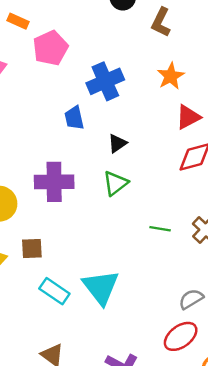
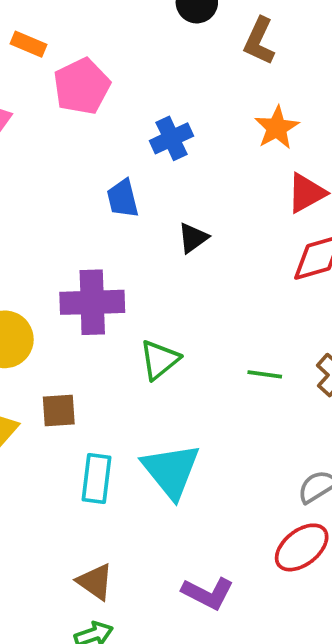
blue cross: (105, 81) -> (171, 138), size x0.7
green triangle: (115, 183) -> (160, 360), moved
cyan rectangle: (54, 291) -> (97, 478), turned 64

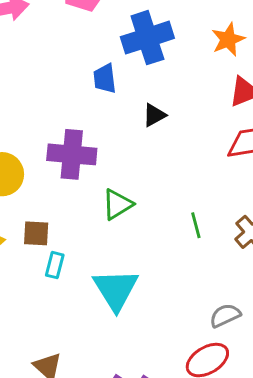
blue cross: (171, 138) -> (147, 38), size x1.6
green line: (265, 374) -> (196, 225), turned 60
cyan rectangle: (97, 478) -> (55, 265), moved, size x0.7

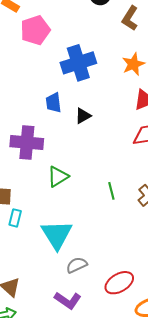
blue trapezoid: (105, 79) -> (54, 103), moved
gray semicircle: (225, 315) -> (77, 265), moved

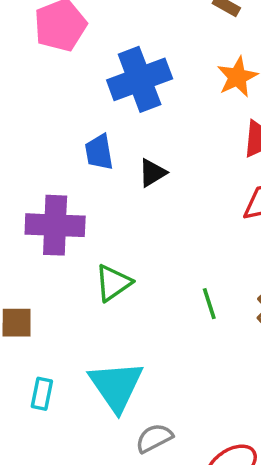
cyan rectangle: (15, 218) -> (42, 394), moved

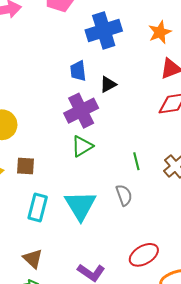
purple cross: (55, 225) -> (81, 111), moved, turned -32
cyan rectangle: (42, 394) -> (38, 207), size x1.5
gray semicircle: (154, 438) -> (124, 195), moved, turned 95

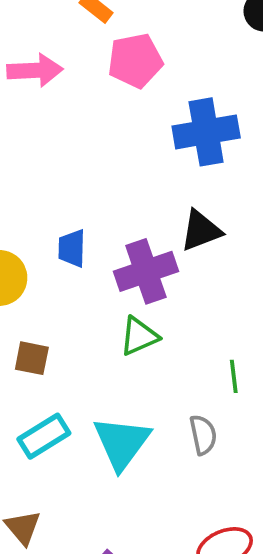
blue trapezoid: (78, 71) -> (72, 248), moved
black triangle: (108, 84) -> (201, 231), size x1.4
cyan rectangle: (38, 207) -> (44, 436), turned 36

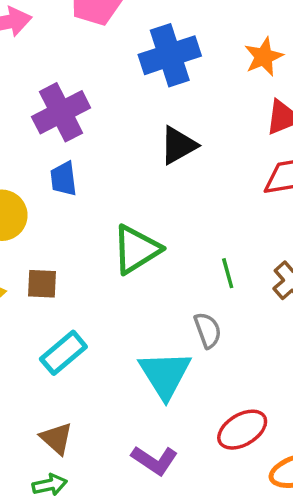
purple cross: (146, 271) -> (61, 112), moved
green triangle: (139, 336) -> (136, 249), size x1.4
cyan triangle: (122, 443) -> (165, 375), moved

